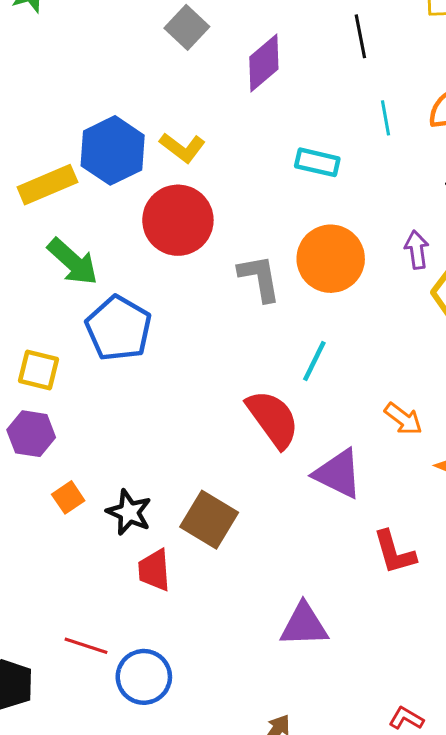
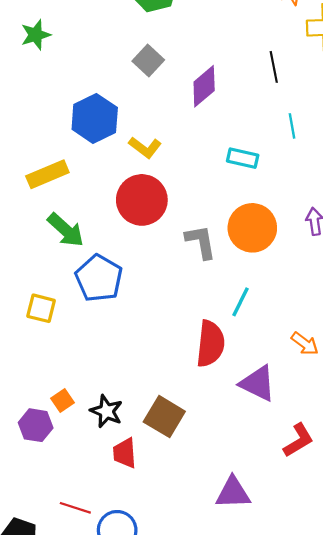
blue hexagon: (113, 150) -> (95, 118), moved
red semicircle: (273, 419) -> (210, 344), turned 42
purple hexagon: (31, 434) -> (36, 425), moved
red L-shape: (394, 552) -> (298, 440), turned -105

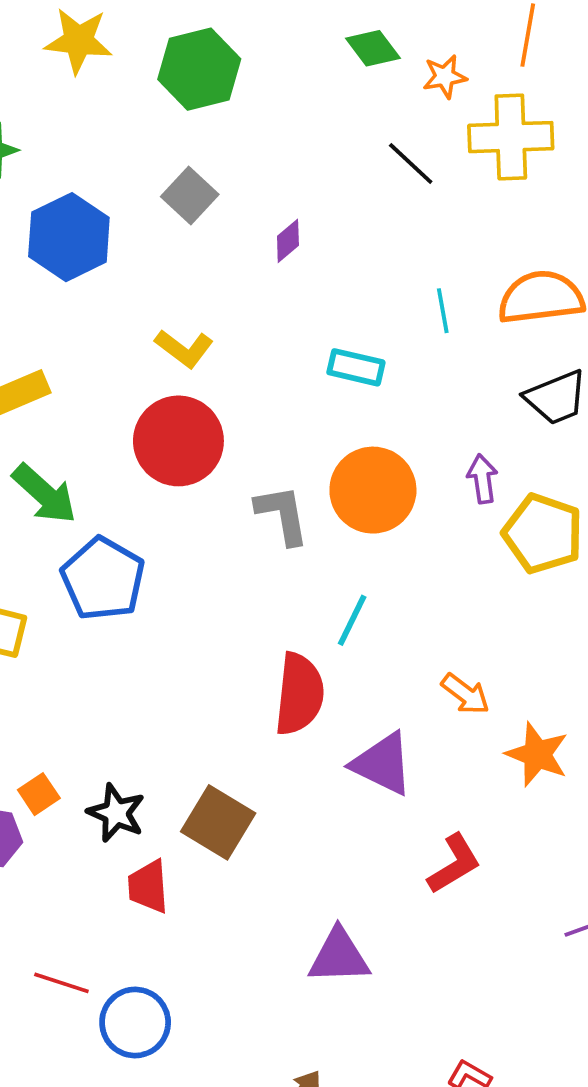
black line: (274, 67) -> (411, 163), moved, turned -36
purple diamond: (204, 86) -> (288, 241), size x0.6
blue hexagon: (95, 118) -> (69, 237), moved

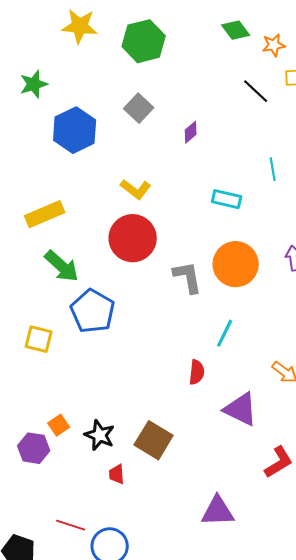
red semicircle: (299, 694) -> (197, 372), size x0.6
red trapezoid: (148, 887) -> (117, 474), size x0.7

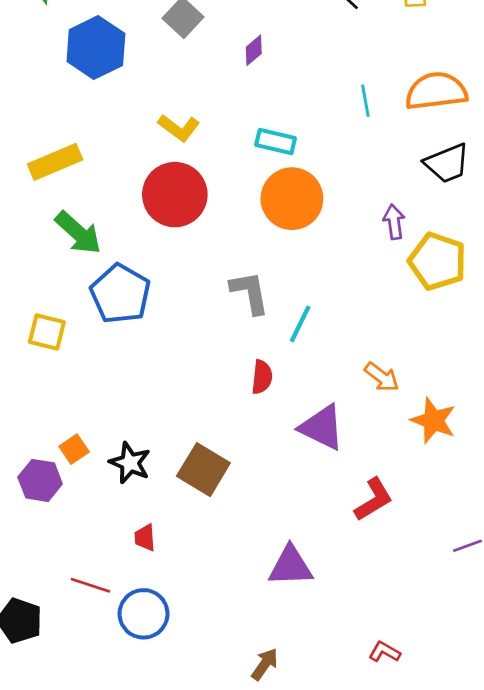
cyan rectangle: (227, 199) -> (276, 141), moved
orange circle: (236, 264) -> (292, 199), moved
gray L-shape: (188, 277) -> (250, 293), moved
red trapezoid: (117, 474) -> (145, 538), moved

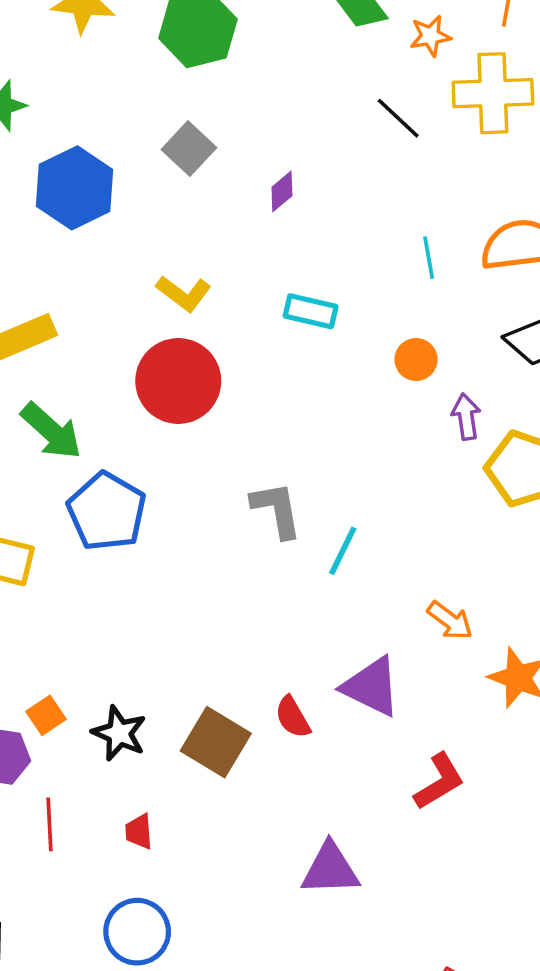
orange circle: (292, 199) -> (416, 360), moved, size x0.5
red semicircle: (262, 377) -> (293, 717), moved, turned 144
red line: (90, 585) -> (50, 824), moved, turned 69

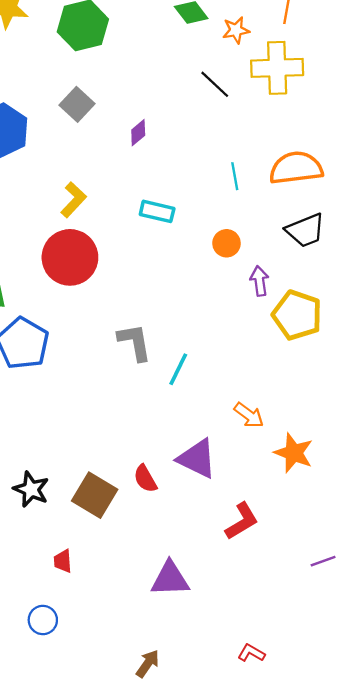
yellow L-shape: (184, 293) -> (73, 200), turned -84
red trapezoid: (139, 832) -> (63, 561), moved
blue circle: (137, 932) -> (43, 620), size x0.7

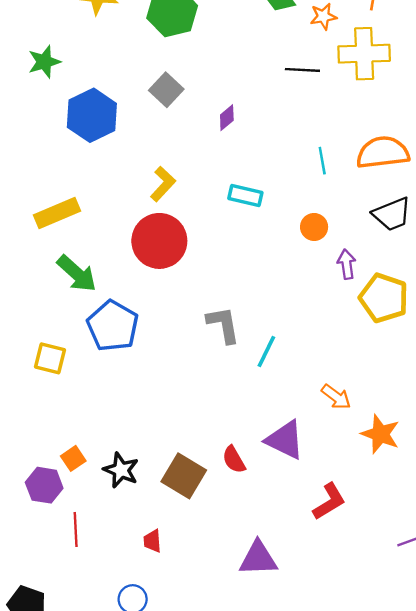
black line: (215, 84) -> (302, 70), turned -40

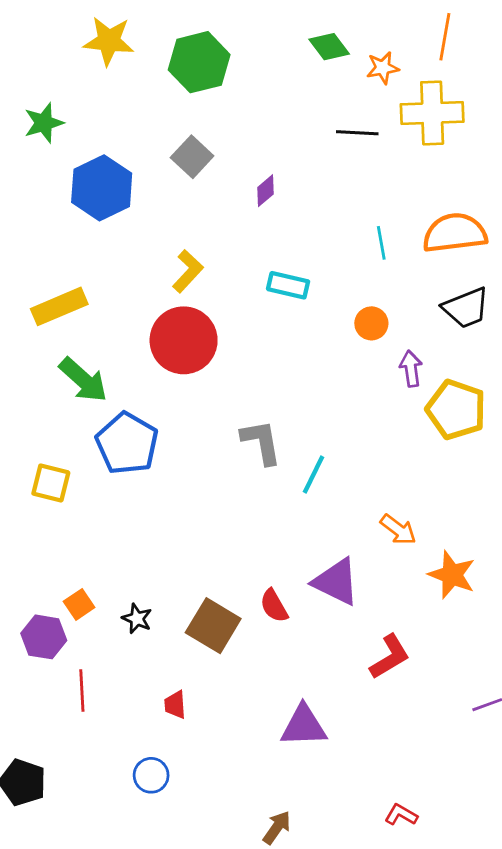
black star: (121, 470) -> (137, 619), size x0.7

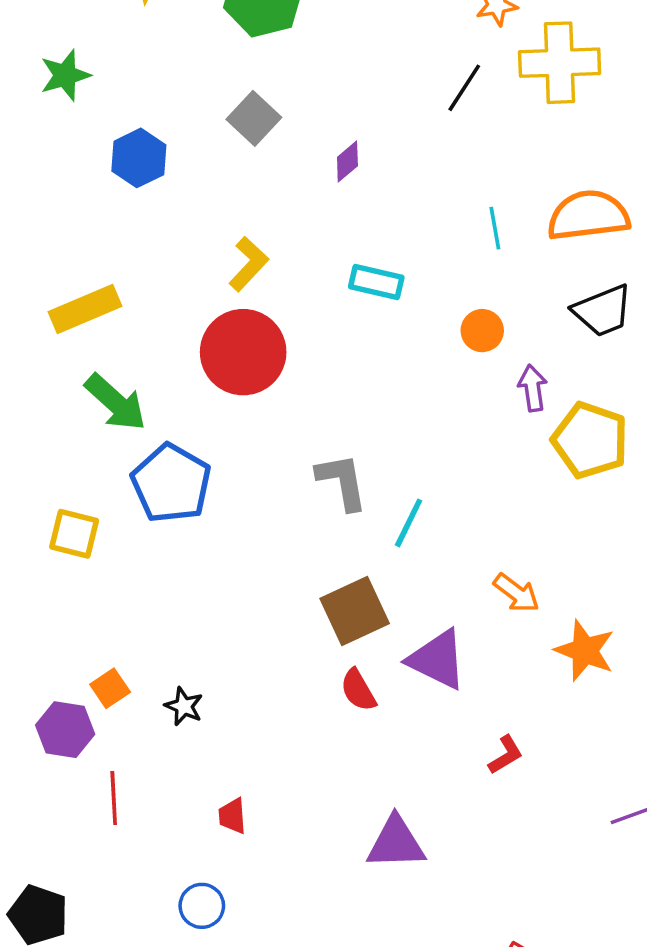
black line: (357, 133) -> (464, 88), turned -60
blue hexagon: (102, 188) -> (139, 158), size x0.7
brown square: (213, 626) -> (355, 611), moved, turned 34
red L-shape: (390, 657) -> (506, 755), size x0.7

